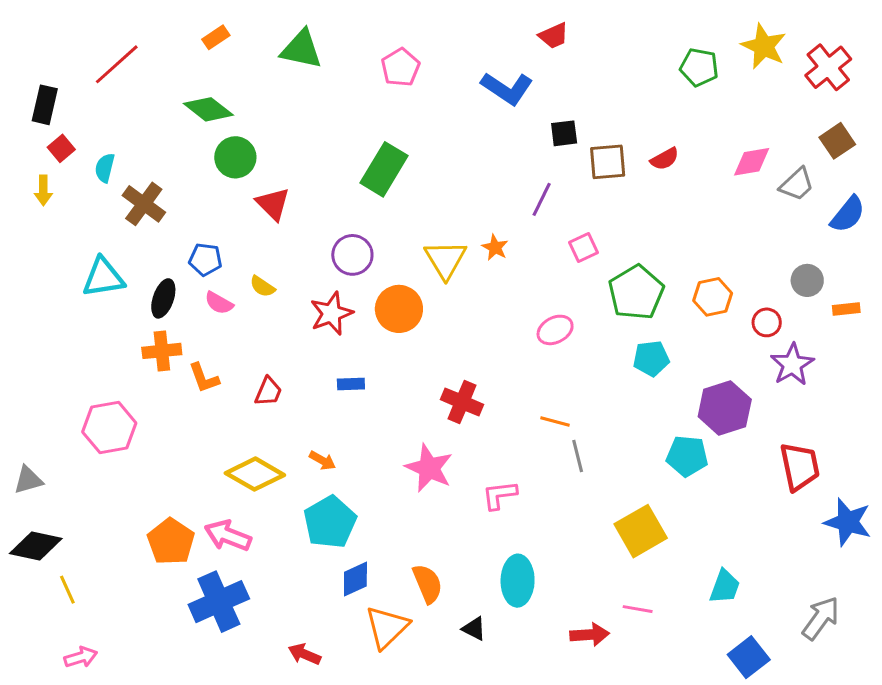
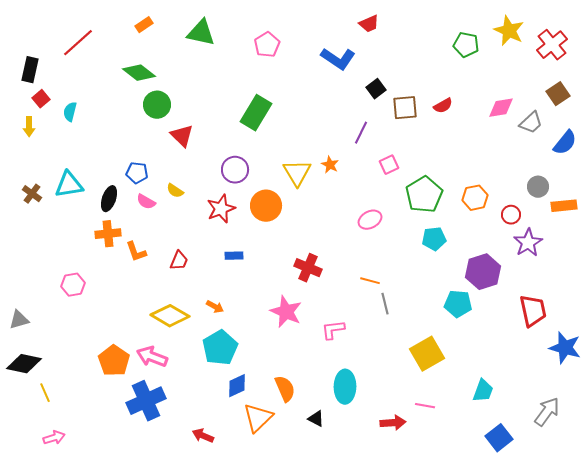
black square: (564, 133) -> (376, 89), turned -30
brown cross: (144, 204) -> (32, 194), moved, size x0.7
orange rectangle: (846, 309) -> (564, 206), size x1.4
pink hexagon: (109, 428) -> (73, 285), size x0.7

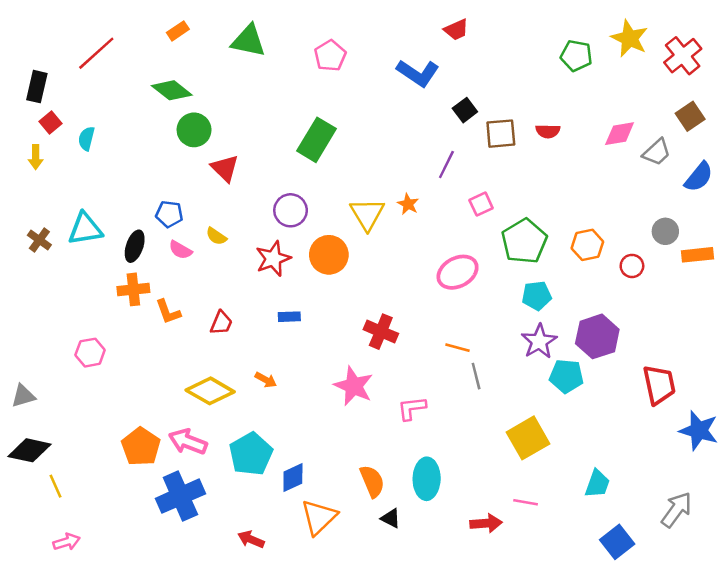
red semicircle: (443, 106) -> (548, 131), turned 30
pink ellipse: (370, 220) -> (458, 272), size x1.4
purple star: (528, 243) -> (539, 341), moved
cyan pentagon: (220, 348) -> (251, 454), moved
orange semicircle: (285, 389) -> (372, 481), moved

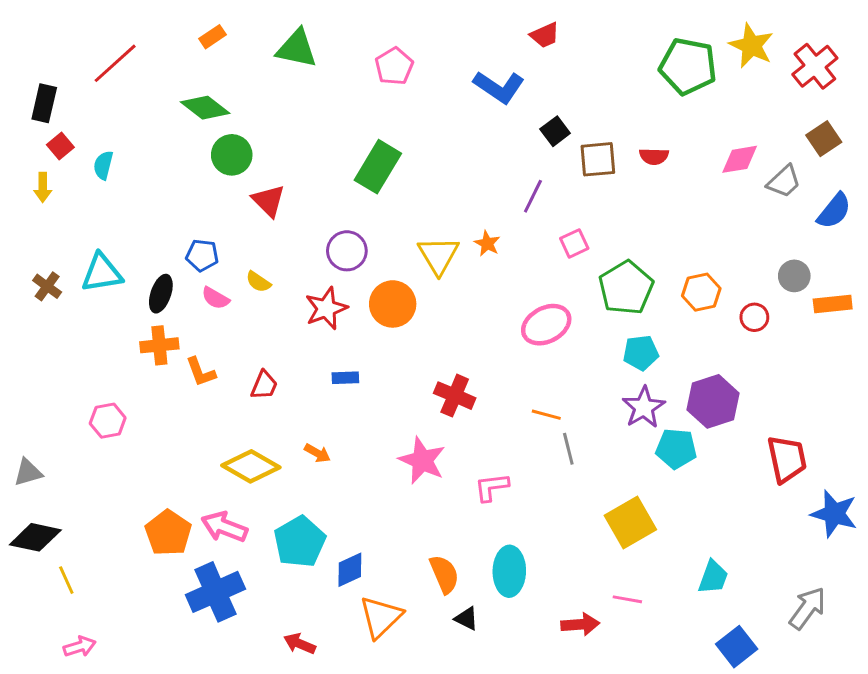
green pentagon: (576, 56) -> (688, 66), size x1.5

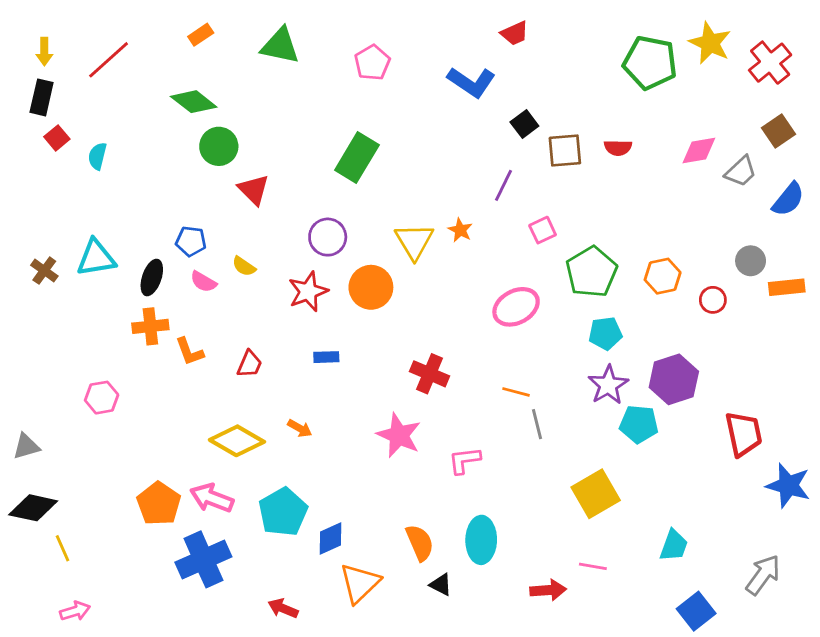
yellow arrow: (43, 187) -> (44, 51), moved

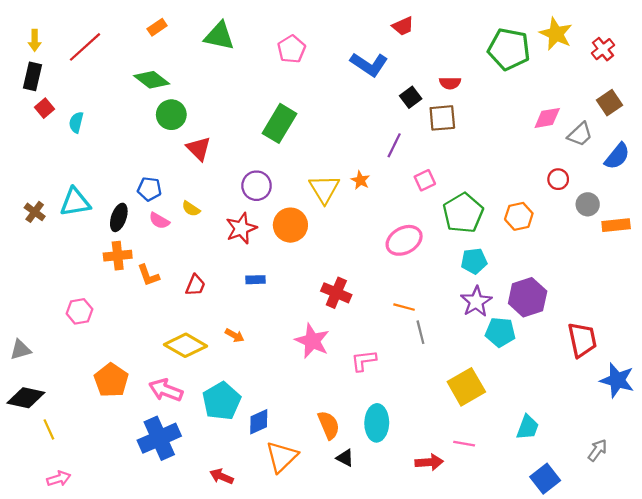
red cross: (770, 63) -> (603, 49), size x0.7
red semicircle: (618, 148) -> (450, 83), moved
red circle: (713, 300) -> (558, 179), moved
orange pentagon: (159, 504) -> (111, 380), moved
gray arrow: (763, 575) -> (598, 450), size x0.7

